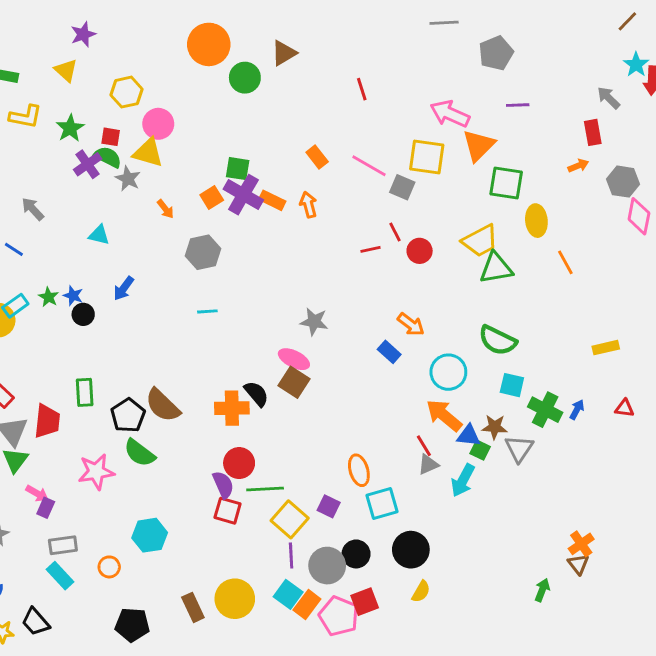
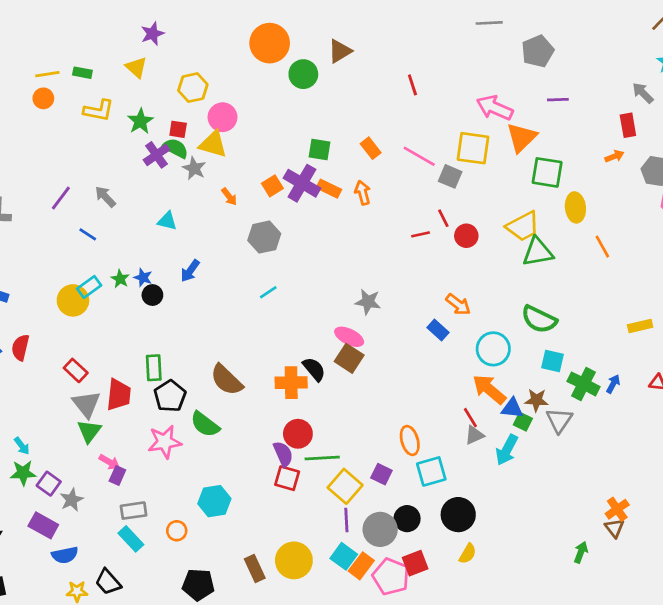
green square: (238, 169) -> (319, 150), moved
cyan line: (207, 311) -> (268, 292), turned -30
black pentagon: (128, 415) -> (170, 396), moved

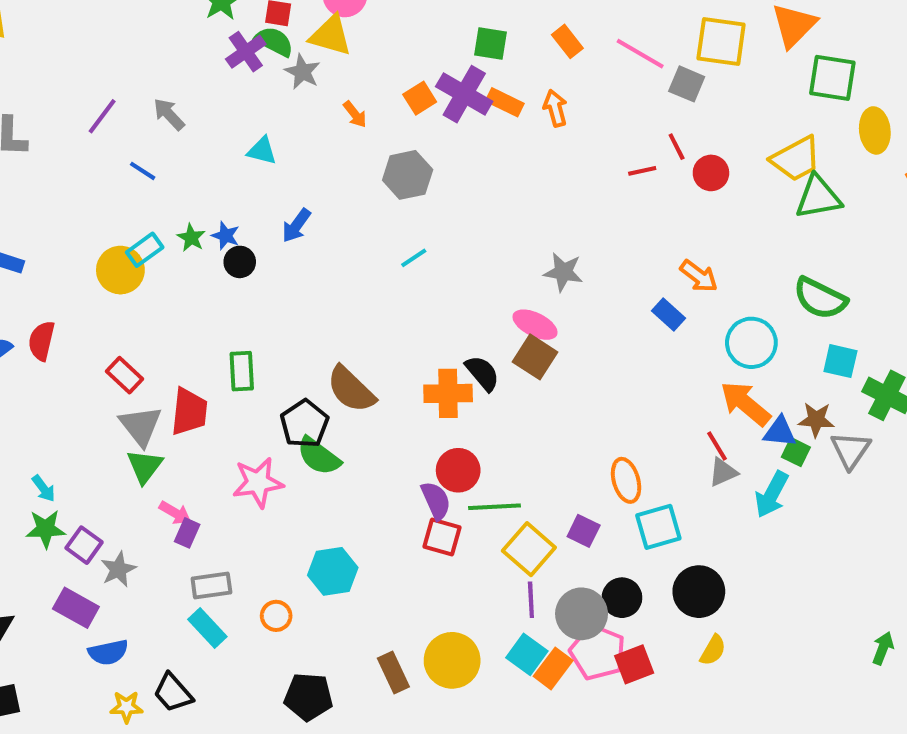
black pentagon: (170, 396) -> (304, 424), moved
pink pentagon: (391, 577) -> (598, 652), moved

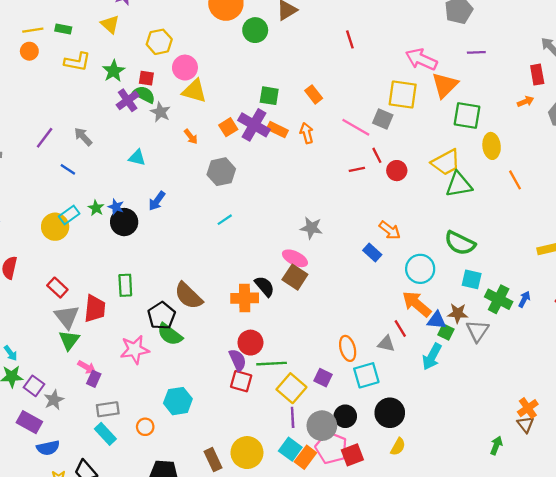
yellow triangle: (331, 35) -> (194, 91), moved
pink line: (640, 54) -> (356, 127), moved
black circle: (240, 262) -> (124, 222), size x1.5
gray triangle: (723, 472) -> (386, 344), moved, turned 36

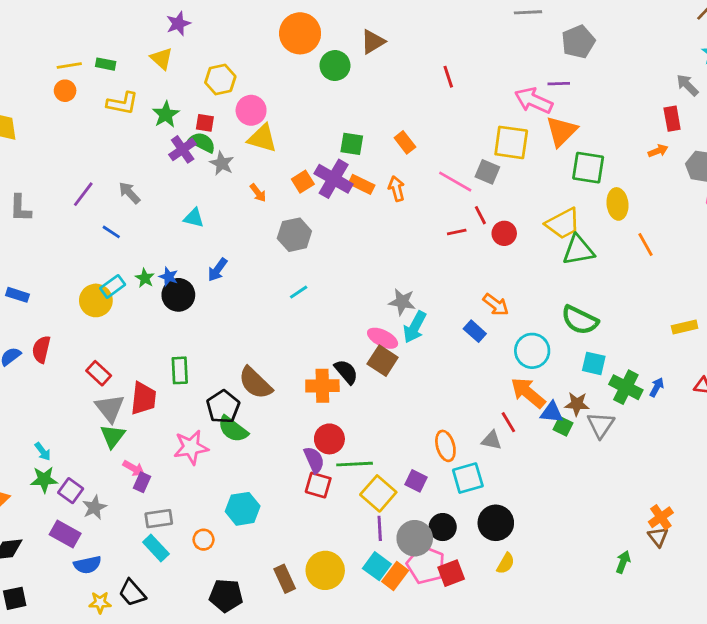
purple line: (476, 52) -> (559, 84), moved
cyan arrow: (432, 357) -> (415, 327), moved

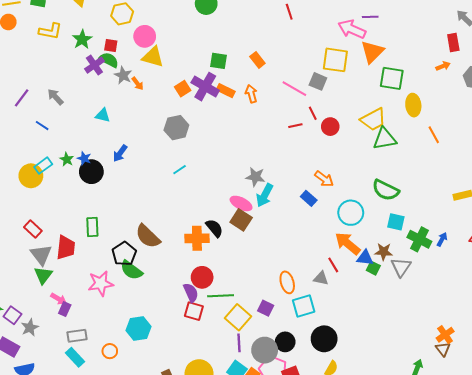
orange arrow: (258, 193) -> (137, 84), moved

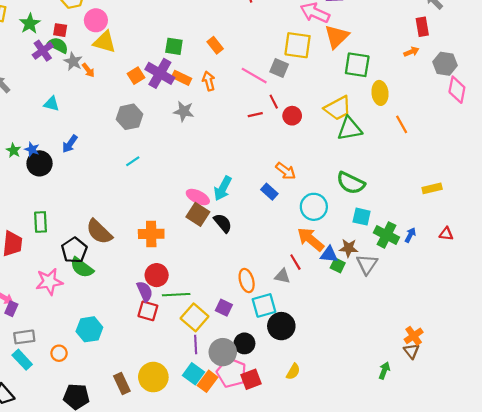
gray star: (255, 177) -> (184, 111), moved
black semicircle: (214, 228) -> (223, 223), moved
black circle: (324, 339) -> (281, 326), moved

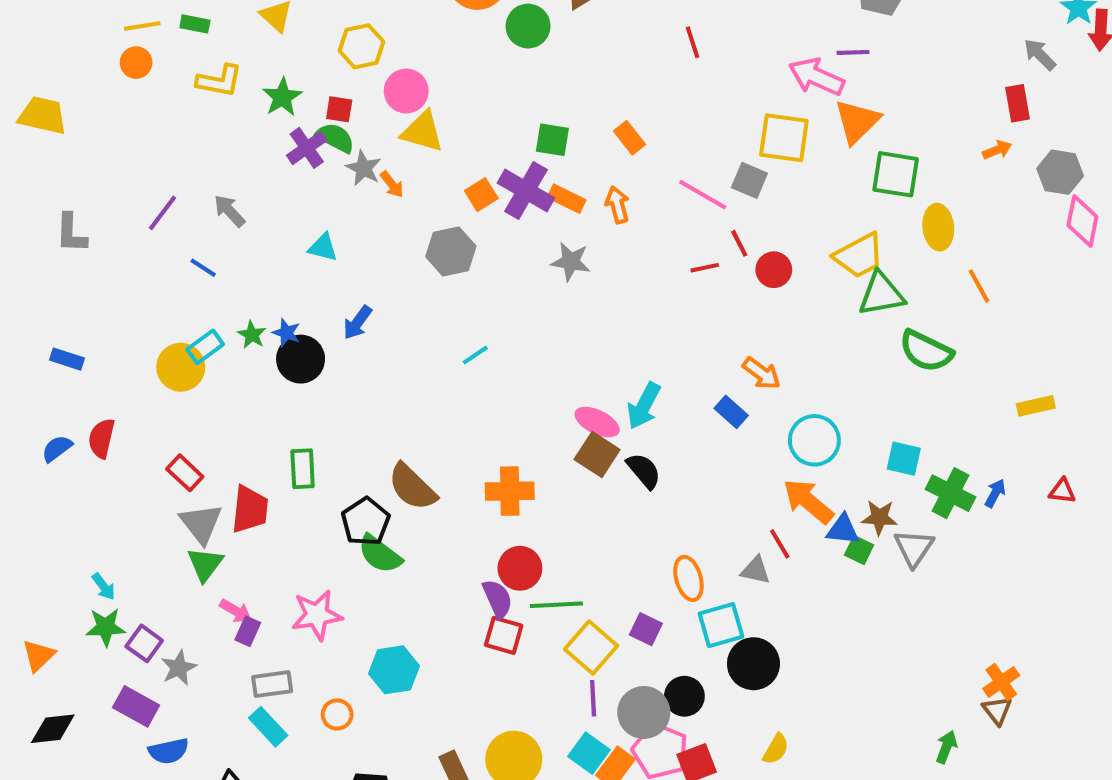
gray hexagon: (130, 117) -> (451, 251), moved
green semicircle: (351, 183) -> (926, 351), moved
pink star: (49, 282) -> (317, 615), moved

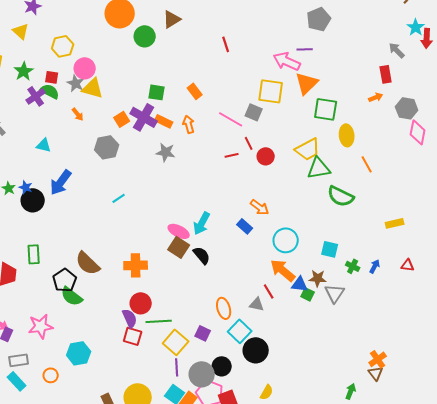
gray star: (364, 168) -> (76, 83), moved
blue arrow: (357, 323) -> (61, 182), size x1.5
green cross: (950, 493) -> (353, 266), size x0.6
cyan square: (721, 625) -> (240, 331), turned -30

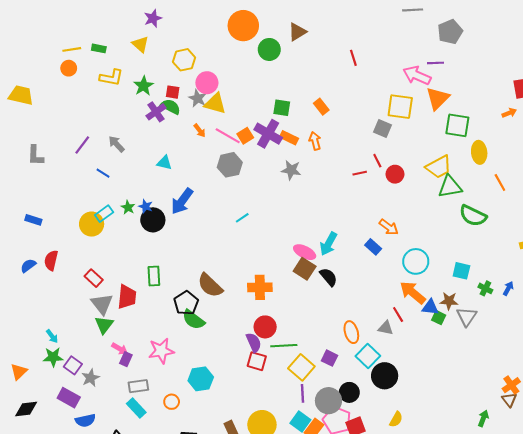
pink line: (231, 119) -> (228, 136), moved

